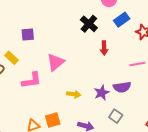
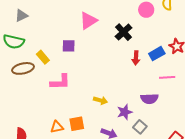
blue rectangle: (122, 20) -> (157, 54), moved
purple square: (28, 35) -> (69, 46), moved
pink triangle: (55, 62) -> (88, 21), moved
purple star: (102, 93) -> (125, 112), moved

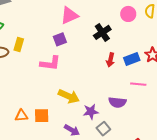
purple square: (69, 46) -> (60, 39), moved, turned -32
yellow rectangle: (43, 57) -> (19, 44), turned 48
pink L-shape: (60, 82) -> (50, 63), moved
yellow arrow: (100, 100) -> (69, 96), size x1.5

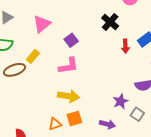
pink triangle: (69, 16) -> (42, 24), moved
yellow rectangle: (19, 44) -> (33, 56), turned 40
yellow arrow: (69, 96) -> (68, 96), moved

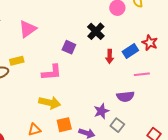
purple square: (71, 40) -> (69, 47), moved, turned -32
yellow rectangle: (33, 56) -> (17, 61), turned 32
orange square: (74, 119) -> (64, 125), moved

